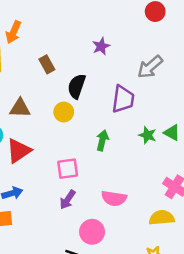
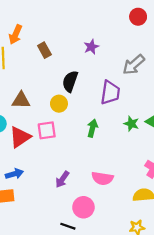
brown rectangle: (47, 64) -> (44, 50), moved
pink square: (68, 169) -> (47, 130), moved

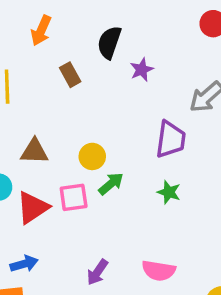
orange arrow: (15, 35) -> (41, 30), moved
black semicircle: (70, 81) -> (109, 42), moved
green star: (131, 124) -> (169, 192), moved
green arrow: (92, 128) -> (111, 184), moved, turned 36

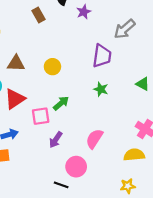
green arrow: (111, 184) -> (61, 103), moved
pink square: (74, 197) -> (41, 116), moved
pink semicircle: (159, 271) -> (94, 139), turned 114

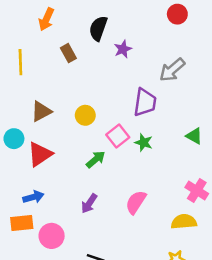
brown triangle: (16, 63) -> (41, 111), turned -30
pink square: (41, 116) -> (118, 136), moved, turned -30
pink circle: (76, 167) -> (52, 236), moved

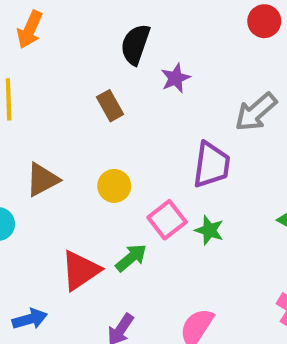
orange arrow: (46, 19) -> (30, 30), moved
brown rectangle: (68, 53) -> (110, 106), moved
red triangle: (40, 154) -> (80, 270), moved

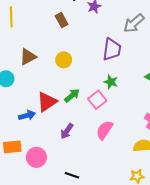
pink square: (167, 220) -> (97, 100), moved
blue arrow: (30, 319) -> (27, 115), moved

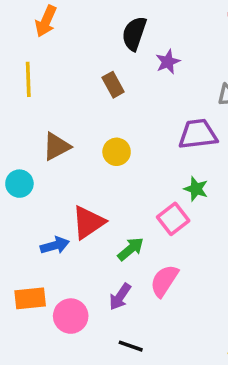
purple trapezoid: (112, 49) -> (198, 134), turned -105
green arrow: (72, 96) -> (131, 249), moved
pink semicircle: (104, 130) -> (164, 281), moved
purple arrow: (67, 131) -> (120, 297), moved

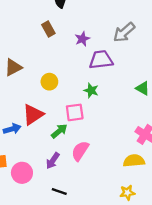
purple star: (168, 62) -> (82, 39), moved
yellow circle: (117, 152) -> (49, 82), moved
green star: (196, 189) -> (91, 90), moved
pink square: (173, 219) -> (75, 112), moved, turned 30

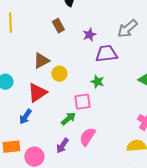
brown triangle: (13, 67) -> (41, 61), moved
red triangle: (33, 115) -> (37, 93), moved
blue arrow: (12, 129) -> (25, 117), turned 140

